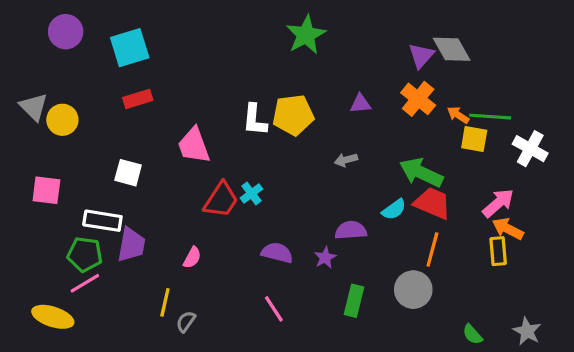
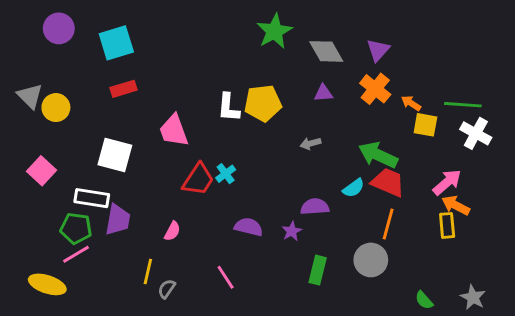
gray diamond: (452, 49) -> (326, 51), moved
green line: (490, 117) -> (463, 105), moved
white square: (128, 173) -> (115, 155), size x1.4
pink square: (46, 190) -> (42, 171), turned 36
pink line: (274, 309) -> (226, 277), moved

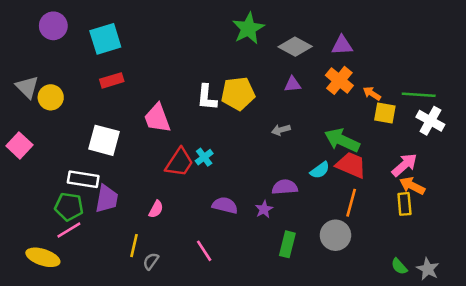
purple triangle: (378, 50) -> (342, 45), turned 45
gray diamond: (326, 51) -> (295, 47), turned -32
pink square: (42, 171) -> (19, 145), moved
green semicircle: (424, 300) -> (399, 266), moved

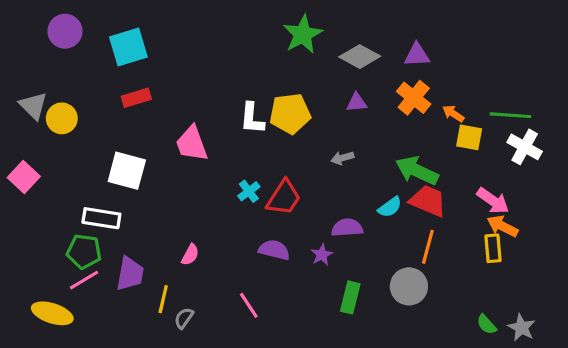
red trapezoid: (179, 162) -> (284, 198), moved
pink arrow: (404, 165) -> (493, 201), turned 76
purple trapezoid: (107, 199) -> (130, 274), moved

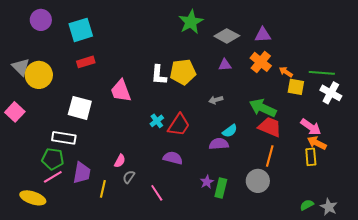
yellow circle: (62, 118) -> (39, 75), size x1.4
cyan semicircle: (390, 207) -> (230, 131), moved
purple star: (322, 255) -> (207, 182), moved
gray semicircle: (184, 318) -> (129, 177), moved
green semicircle: (487, 324) -> (307, 205), turned 104

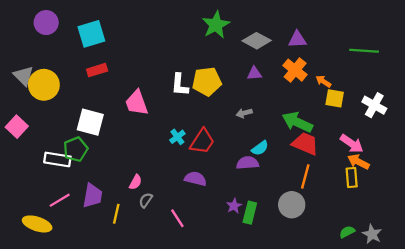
green line: (322, 73) -> (364, 51), moved
white rectangle: (64, 138) -> (57, 159), moved
green pentagon: (53, 159) -> (76, 149), moved, turned -30

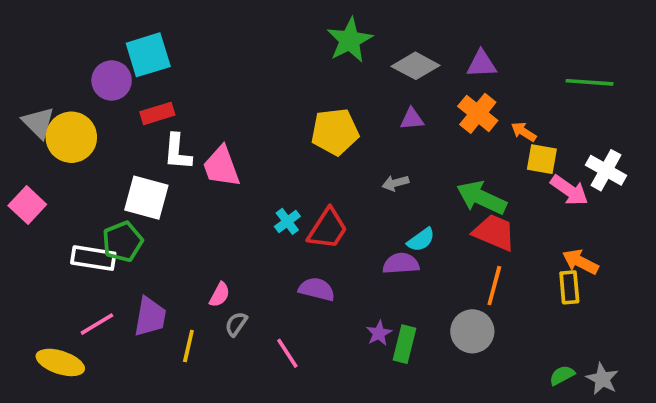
purple circle: (46, 23) -> (112, 80), moved
white L-shape: (180, 85) -> (178, 152), moved
pink arrow: (352, 144) -> (569, 190), moved

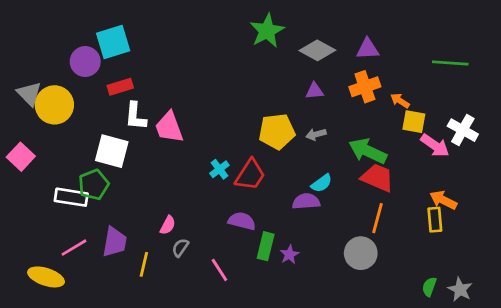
orange cross: (478, 113) -> (365, 87), turned 32
yellow pentagon: (335, 132) -> (277, 131), moved
gray arrow: (395, 183) -> (316, 134), moved
green rectangle: (405, 344) -> (266, 246), moved
green semicircle: (562, 375) -> (429, 287), turned -42

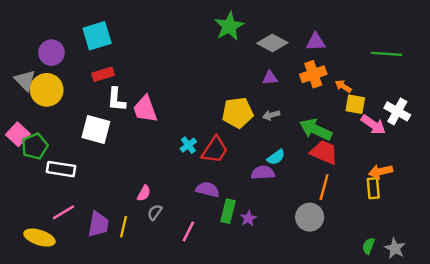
purple circle: (85, 62) -> (51, 53), moved
green pentagon: (94, 185) -> (35, 146), moved
orange arrow: (443, 200) -> (380, 172), turned -40
purple trapezoid: (115, 242) -> (98, 224), moved
pink line: (219, 270) -> (188, 232), turned 60

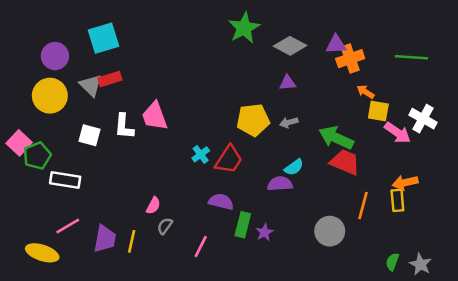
orange cross: (313, 74) -> (350, 59), moved
gray triangle: (25, 80) -> (91, 85), moved
white L-shape: (116, 99) -> (124, 126), moved
white square: (96, 129) -> (89, 135), moved, size x0.7
orange line: (324, 187) -> (363, 206), moved

